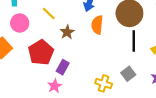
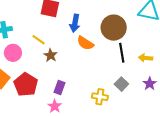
orange semicircle: (97, 25) -> (85, 43), turned -54
brown star: (67, 32) -> (51, 55), moved
red pentagon: (41, 52) -> (26, 85), moved

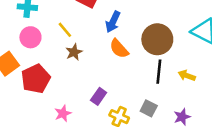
yellow arrow: (146, 58) -> (187, 76), moved
gray square: (121, 84) -> (149, 108), turned -32
purple rectangle: (59, 87) -> (99, 96), moved

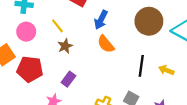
brown circle: (157, 39) -> (149, 21), moved
red pentagon: (36, 79) -> (30, 69), turned 30
purple rectangle: (99, 96) -> (68, 79), moved

